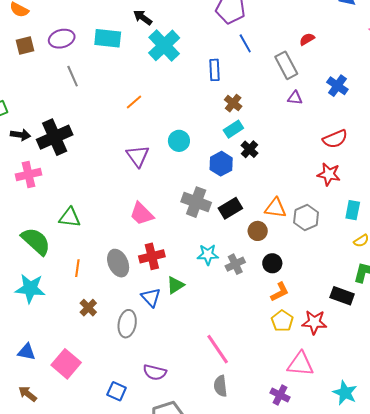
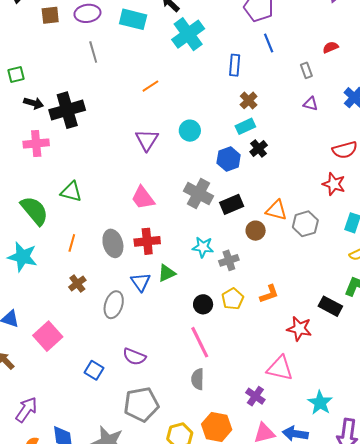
gray rectangle: (286, 65) -> (306, 70), size x0.6
black circle: (272, 263) -> (203, 304), moved
yellow pentagon: (282, 321) -> (233, 299), moved

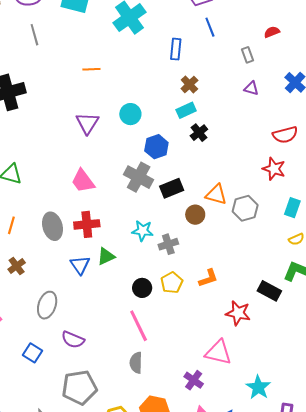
orange line: (150, 86) -> (91, 69), turned 30
blue hexagon: (229, 159) -> (156, 147), moved
gray ellipse: (114, 305) -> (47, 305), moved

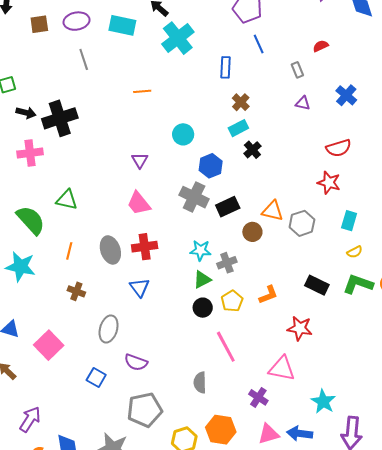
purple triangle: (87, 123) -> (140, 160), moved, size x0.7
green triangle: (106, 256) -> (202, 280), moved
brown cross: (17, 266) -> (76, 291), turned -30
black rectangle: (269, 291) -> (317, 285), moved
pink line: (139, 326) -> (226, 347), moved

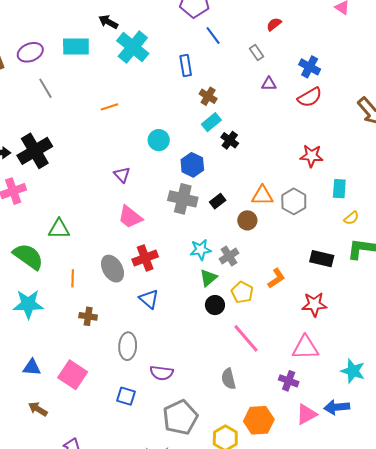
red semicircle: (339, 148) -> (310, 97), moved
black rectangle: (228, 207) -> (218, 201), size x0.7

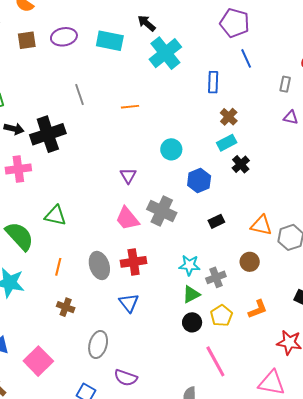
gray rectangle: (256, 53) -> (285, 84), turned 35
gray line: (45, 88) -> (80, 95), moved
gray cross: (183, 199) -> (162, 211), moved
brown circle: (247, 220) -> (250, 262), moved

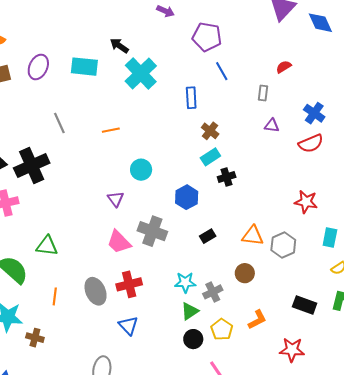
purple ellipse: (64, 37) -> (38, 67), turned -50
cyan circle: (171, 149) -> (141, 170), moved
black cross: (241, 164) -> (227, 177), turned 30
brown cross: (66, 307) -> (35, 338), moved

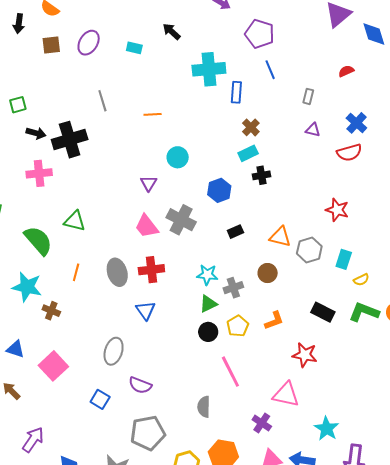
cyan rectangle: (84, 67) -> (134, 48), size x0.6
red semicircle: (284, 67) -> (346, 71), moved
cyan cross: (141, 73) -> (209, 69), moved, turned 32
cyan rectangle: (330, 238) -> (344, 259), moved

